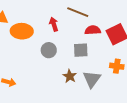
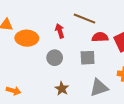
brown star: (70, 76) -> (62, 89), moved
gray triangle: (92, 79) -> (99, 88), turned 36

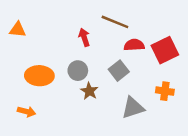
orange ellipse: (27, 38) -> (39, 76), moved
gray square: (88, 58) -> (119, 71), turned -35
brown star: (62, 89) -> (89, 91), moved

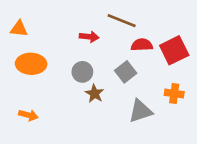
red arrow: (84, 37) -> (89, 37), turned 114
orange ellipse: (39, 76) -> (31, 64), moved

